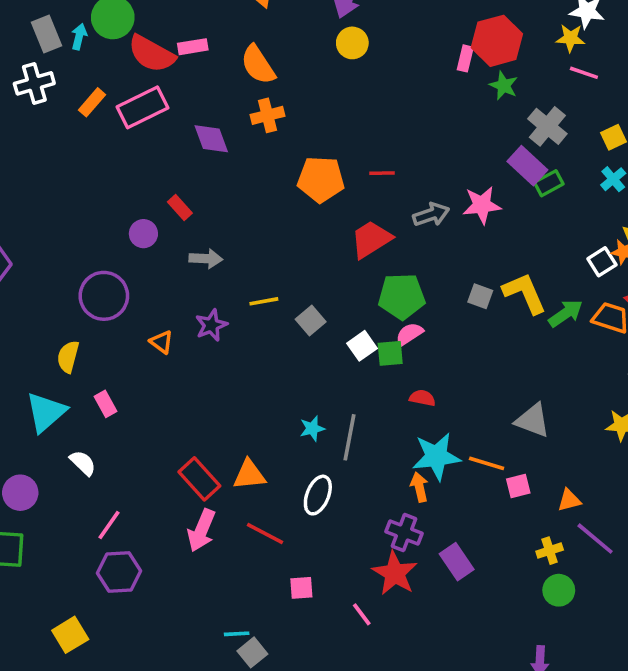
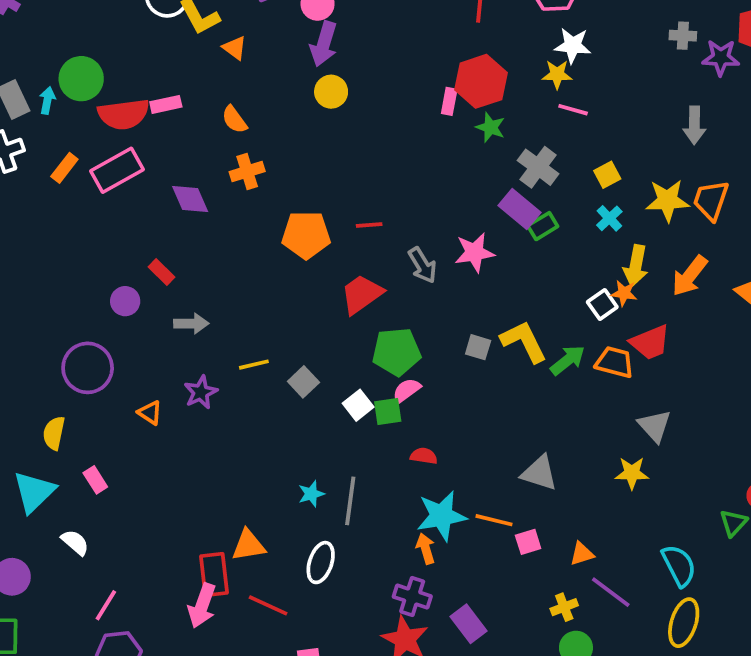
red semicircle: (152, 54) -> (124, 114), turned -33
orange semicircle: (258, 65) -> (234, 120), size x0.7
gray arrow: (431, 215) -> (422, 265), turned 80
red rectangle: (199, 479) -> (214, 575), moved, turned 39

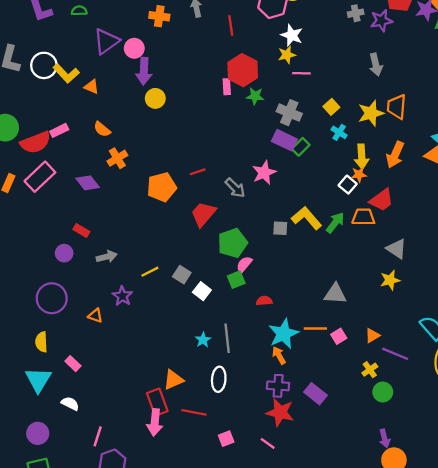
white star: (573, 45) -> (292, 35), turned 30
white square: (358, 405) -> (202, 291), moved

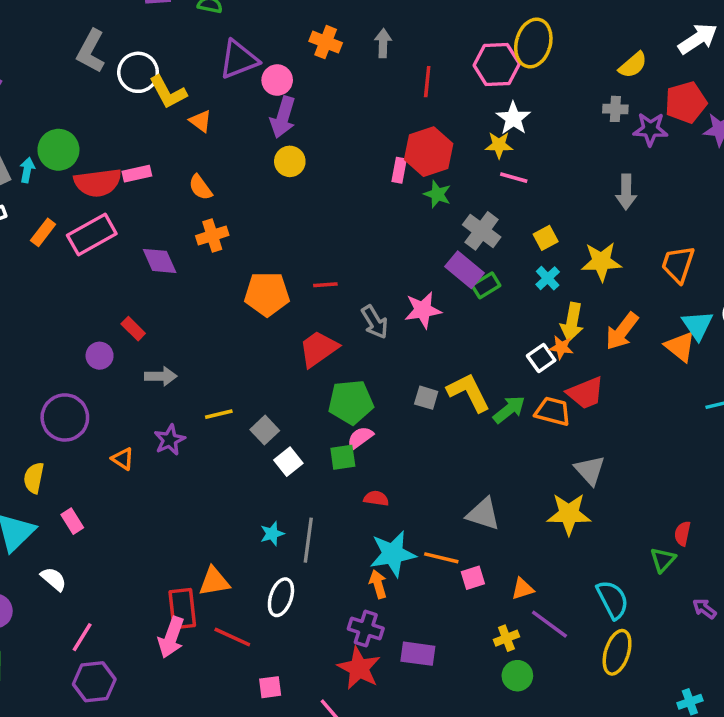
orange trapezoid: (397, 107) -> (678, 264), moved
yellow star: (390, 280) -> (569, 514), size x1.4
purple rectangle: (315, 394) -> (418, 654), turned -45

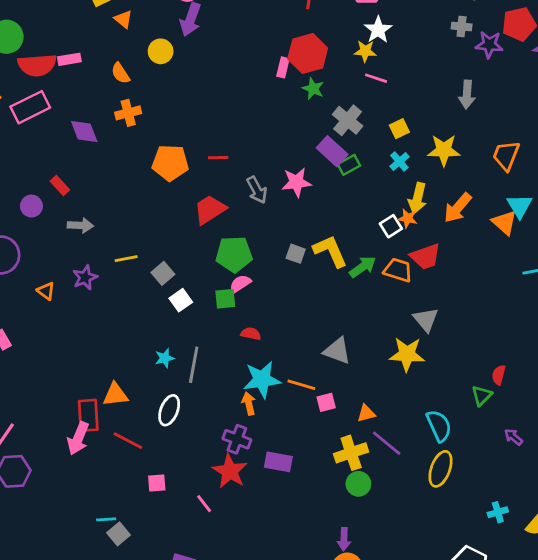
yellow circle: (290, 161) -> (161, 51), moved
yellow cross: (506, 638) -> (351, 453), size x1.6

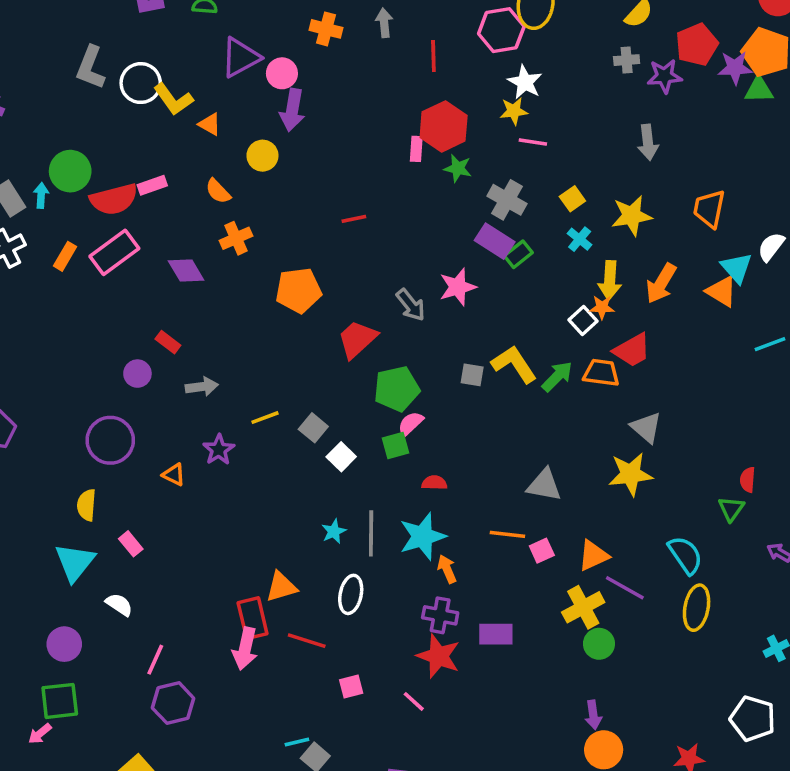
red line: (218, 158) -> (354, 219), moved
cyan star: (262, 380) -> (423, 536), moved
orange triangle: (366, 413) -> (593, 555), size x1.4

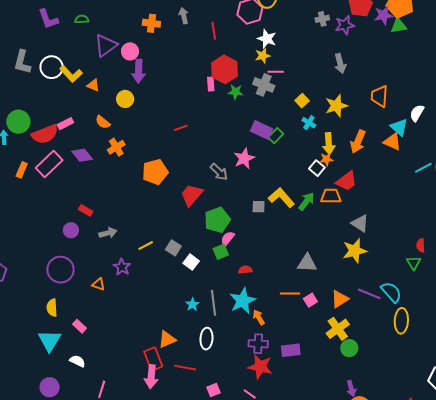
gray cross: (507, 200) -> (264, 85), moved
purple diamond: (186, 271) -> (82, 155), moved
purple line: (625, 588) -> (369, 294), moved

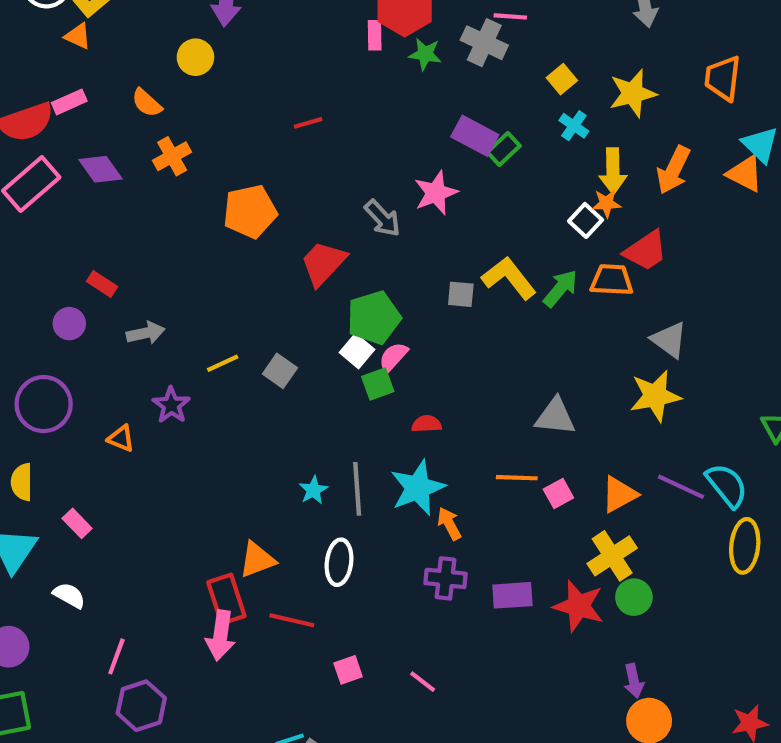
orange triangle: (93, 85) -> (78, 36), moved
white square: (191, 262) -> (357, 351), moved
red star: (260, 367) -> (579, 606), moved

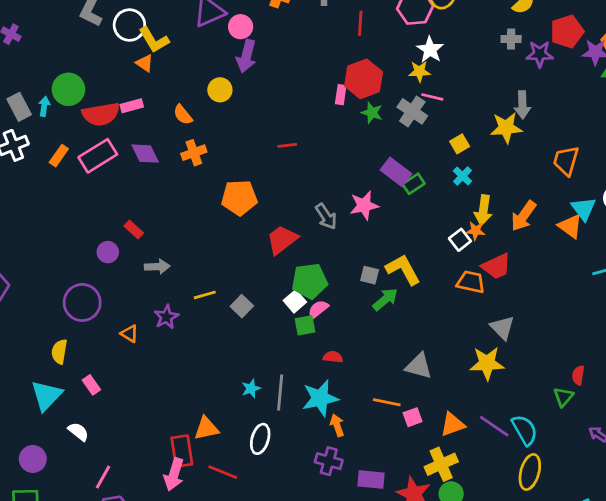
yellow star: (633, 93) -> (506, 128), moved
green arrow: (560, 288) -> (385, 299), moved

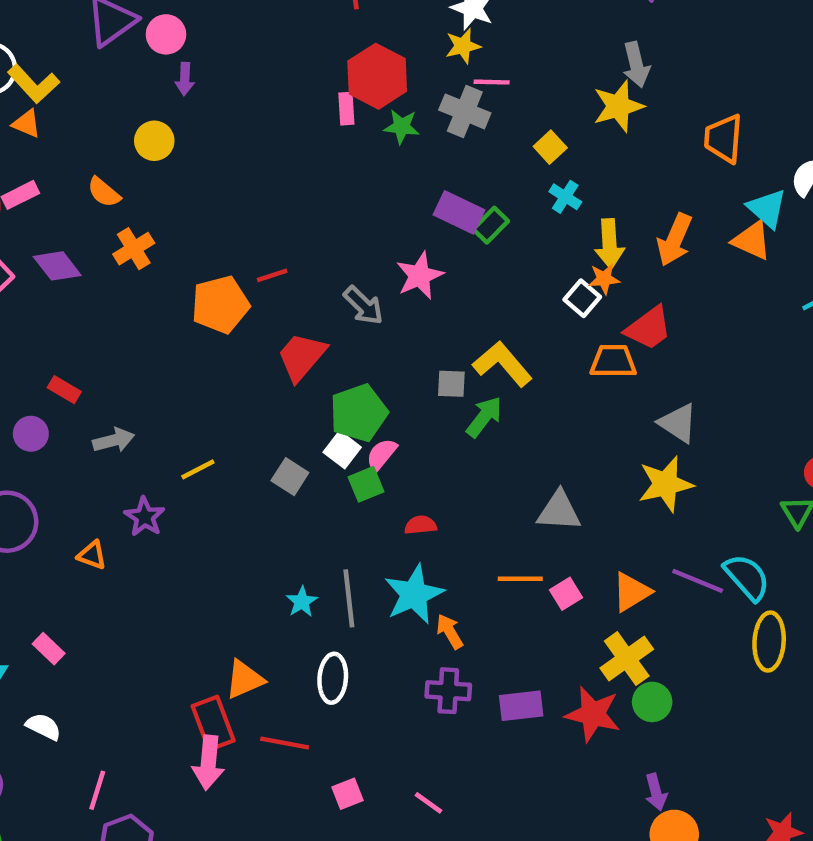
purple arrow: (246, 56) -> (185, 79), size x0.6
red line: (287, 145) -> (272, 275), moved
gray square: (242, 306) -> (290, 477), moved

